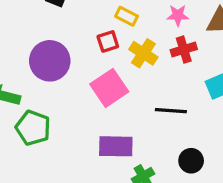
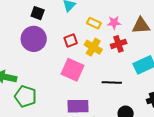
yellow rectangle: (127, 16) -> (94, 23), moved
purple circle: (50, 61) -> (34, 39), moved
pink square: (109, 88) -> (73, 70), turned -30

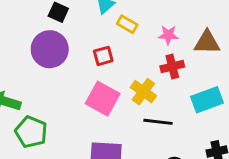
yellow rectangle: (94, 23) -> (127, 24), moved
yellow cross: (93, 47) -> (143, 92), moved

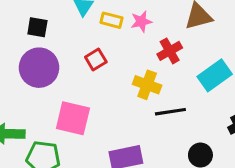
pink star: (168, 35) -> (141, 21), moved
pink square: (103, 99) -> (73, 118), moved

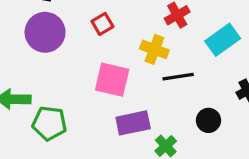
pink square: (73, 118) -> (112, 80), moved

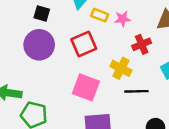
red square: (102, 24) -> (84, 44), size x1.5

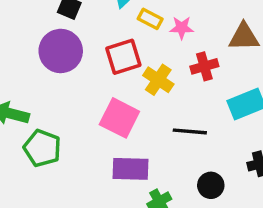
yellow cross: (121, 68) -> (158, 80), moved

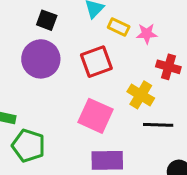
red cross: (204, 66) -> (168, 67), turned 35
yellow cross: (158, 80) -> (141, 95), moved

